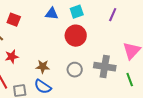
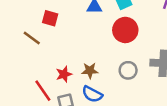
red star: (12, 57) -> (64, 74), moved

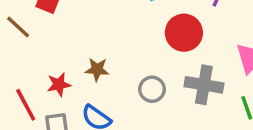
red circle: (125, 30) -> (184, 33), moved
brown star: (90, 70) -> (97, 69), moved

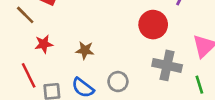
red star: (59, 84) -> (44, 44), moved
gray circle: (152, 89) -> (118, 82), moved

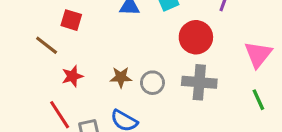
gray cross: (167, 65) -> (199, 82), moved
gray circle: (118, 82) -> (152, 83), moved

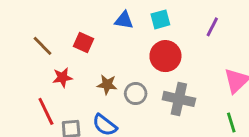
red square: (71, 20) -> (83, 42), moved
red circle: (196, 37) -> (165, 56), moved

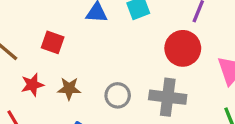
red circle: (165, 56) -> (183, 48), moved
brown star: (107, 85) -> (69, 89), moved

